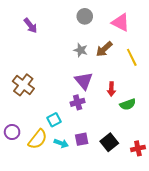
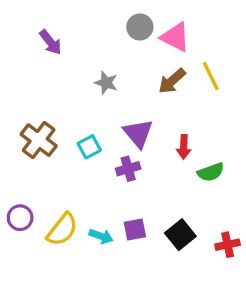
pink triangle: (121, 22) -> (175, 37), moved
gray star: (81, 50) -> (106, 83), moved
yellow line: (132, 57) -> (211, 76), moved
cyan square: (54, 120) -> (89, 147), moved

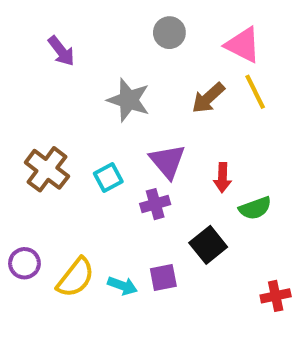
pink triangle: (175, 37) -> (243, 45), moved
gray star: (106, 83) -> (129, 100), size x1.5
black square: (180, 235) -> (208, 245), moved

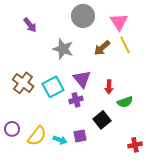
gray circle: (169, 33) -> (83, 16), size x1.5
pink triangle: (243, 45) -> (119, 22), turned 30
cyan square: (108, 178) -> (53, 87), size x1.5

